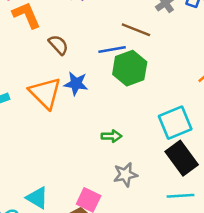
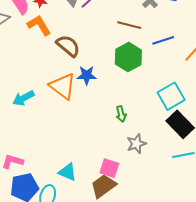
brown semicircle: (58, 45) -> (68, 46), size x1.4
blue line: (112, 50) -> (163, 40), moved
green arrow: (111, 136) -> (121, 114), turned 84

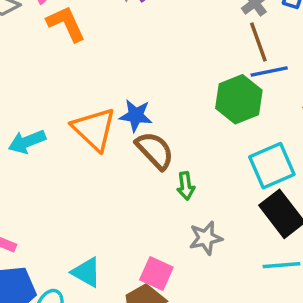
brown line: (129, 25) -> (258, 42), moved, turned 50
brown semicircle: (68, 46) -> (155, 150), moved
green hexagon: (128, 57) -> (239, 99), moved

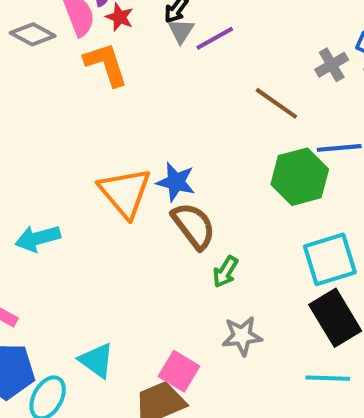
brown line: (258, 42) -> (276, 103), moved, turned -42
cyan arrow: (27, 142) -> (38, 238), moved
green arrow: (186, 186) -> (225, 272), turned 32

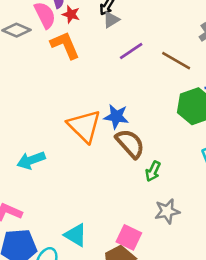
gray triangle: (181, 31) -> (111, 20), turned 30
purple line: (215, 38) -> (131, 51), moved

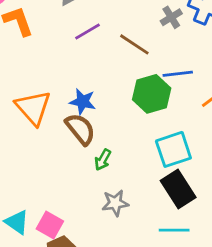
blue star: (116, 117) -> (83, 102), moved
pink square: (129, 237) -> (50, 225), moved

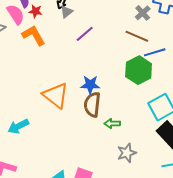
brown line: (134, 44) -> (137, 36), moved
brown semicircle: (80, 129) -> (92, 105), turned -125
green arrow: (103, 160) -> (112, 124), turned 70

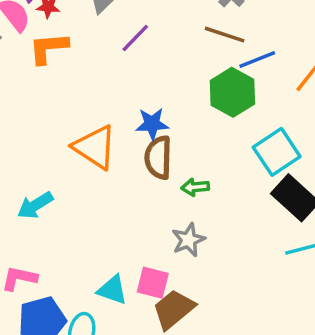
orange L-shape: (34, 35) -> (48, 48), turned -60
gray star: (127, 153) -> (188, 240), moved

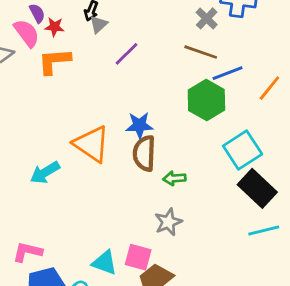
cyan arrow: (35, 205) -> (45, 173), moved

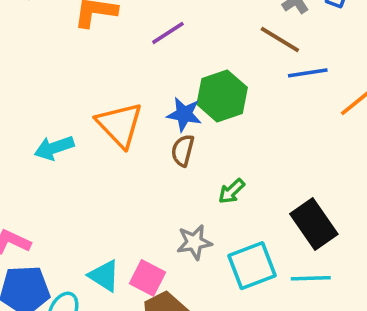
purple line: (126, 54) -> (168, 33), moved
green hexagon: (206, 100) -> (222, 96), moved
cyan square: (243, 150) -> (252, 266), moved
brown semicircle: (144, 153) -> (183, 150), size x0.7
green arrow: (174, 178) -> (232, 191), moved, turned -50

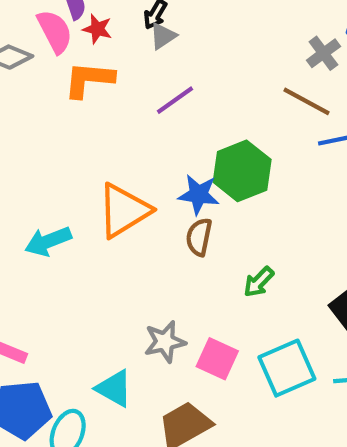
orange triangle: (120, 125) -> (124, 210), turned 45
gray star: (194, 242) -> (165, 342), moved
pink square: (147, 278) -> (217, 359), moved

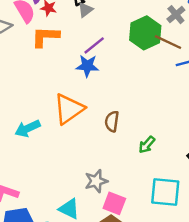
green hexagon: (242, 171) -> (145, 33), moved
blue star: (199, 195) -> (87, 66), moved
pink square: (217, 359) -> (114, 203), moved
cyan square: (287, 368) -> (165, 192), turned 32

